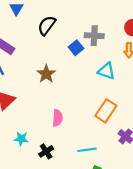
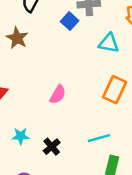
brown star: (46, 74) -> (17, 38), moved
pink semicircle: (58, 118) -> (58, 94), moved, turned 35

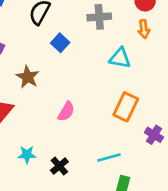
blue square: (70, 21) -> (60, 43), moved
brown star: (17, 38) -> (28, 77), moved

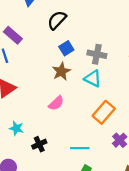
gray cross: (99, 17) -> (97, 54), moved
cyan triangle: (120, 58) -> (93, 79), moved
brown star: (28, 77) -> (61, 71), moved

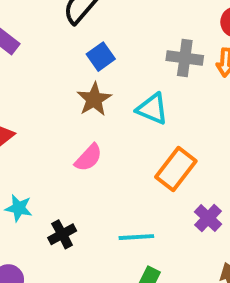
gray cross: (97, 54) -> (185, 58), moved

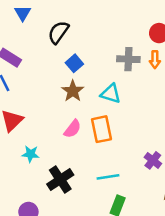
orange rectangle: (176, 169) -> (102, 129), moved, turned -44
cyan star: (19, 208) -> (31, 154), moved
black cross: (62, 234) -> (60, 180), size x1.5

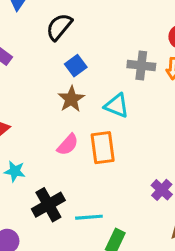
cyan line: (108, 177) -> (89, 217), moved

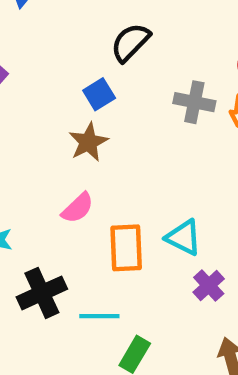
black semicircle: (59, 27) -> (130, 42), moved
cyan triangle: (117, 106) -> (184, 237), moved
orange rectangle: (103, 148) -> (126, 248), moved

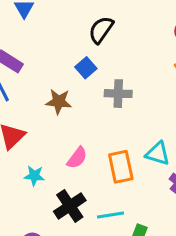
gray cross: (194, 102) -> (118, 94), moved
brown star: (88, 142) -> (59, 102), moved, turned -30
pink semicircle: (78, 208) -> (77, 158), moved

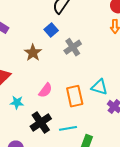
gray cross: (118, 94) -> (73, 47), turned -36
brown star: (59, 102) -> (33, 53), turned 30

